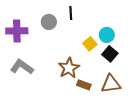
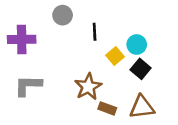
black line: (71, 13) -> (95, 32), moved
gray circle: (49, 22) -> (63, 15), moved
gray L-shape: (22, 67) -> (28, 85), turned -35

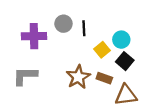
gray circle: (63, 15) -> (63, 24), moved
purple cross: (22, 39) -> (34, 36), moved
brown rectangle: (107, 108) -> (104, 78), moved

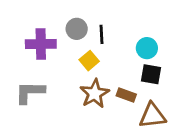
yellow square: (102, 50) -> (89, 61), moved
black square: (125, 61) -> (151, 74), turned -30

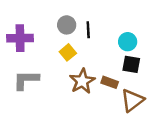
purple cross: (41, 44) -> (20, 38), moved
yellow square: (89, 61) -> (68, 52), moved
brown triangle: (152, 116) -> (132, 100), turned -30

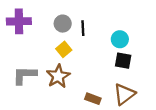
purple cross: (20, 38) -> (19, 21), moved
brown star: (82, 81) -> (58, 76), moved
brown rectangle: (110, 82) -> (93, 99), moved

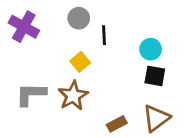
purple cross: (19, 21) -> (24, 27), turned 30
gray circle: (63, 24) -> (79, 18), moved
brown rectangle: (93, 99) -> (117, 124), turned -48

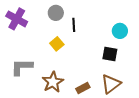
cyan circle: (151, 49) -> (120, 31), moved
brown star: (73, 96) -> (53, 82), moved

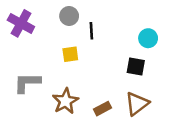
yellow square: (57, 44) -> (70, 54), turned 32

